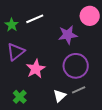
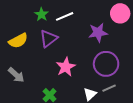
green star: (12, 25) -> (41, 14), moved
purple triangle: (16, 52) -> (49, 39), moved

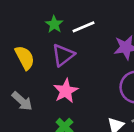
yellow semicircle: (18, 41) -> (25, 58), turned -90
pink star: (66, 67) -> (66, 91), moved

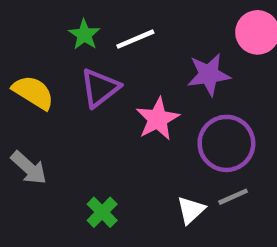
yellow semicircle: (25, 58) -> (33, 92), turned -30
pink star: (66, 91) -> (158, 119), moved

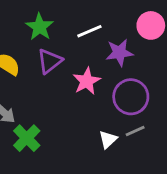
green star: (84, 35) -> (40, 27), size x1.4
white line: (135, 39) -> (89, 31), moved
green cross: (102, 212) -> (27, 138), moved, size x1.4

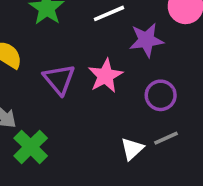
purple triangle: (50, 61) -> (59, 79), moved, turned -32
purple circle: (131, 97) -> (161, 95), size x0.7

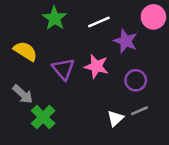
purple star: (146, 40) -> (126, 41), turned 30
pink star: (105, 76) -> (96, 66), turned -30

